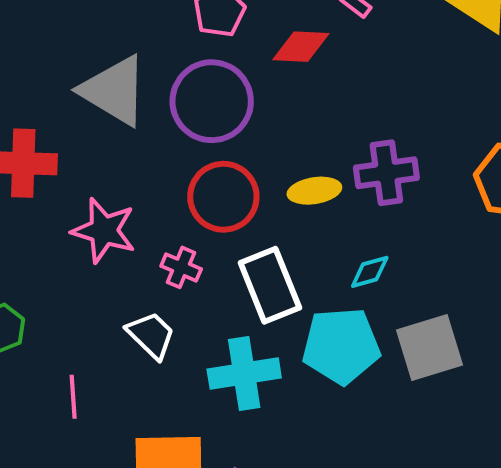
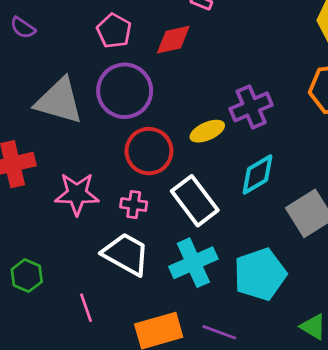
cyan diamond: (370, 272) -> (258, 174), size x1.5
white trapezoid: (151, 335) -> (126, 254), size x1.4
cyan pentagon: (341, 346) -> (260, 274), moved

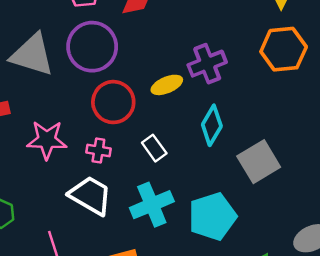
cyan diamond: (258, 174) -> (212, 125), turned -30
white rectangle: (195, 201) -> (154, 148), size x0.6

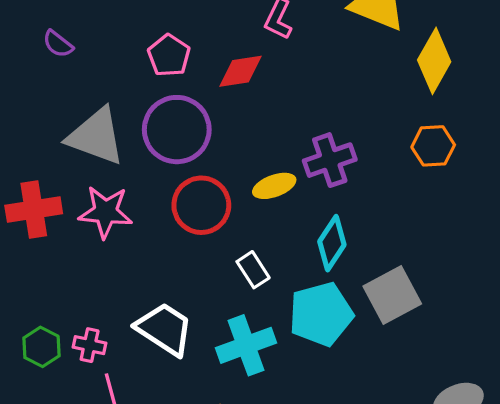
orange hexagon: (284, 49) -> (433, 146), size x0.7
pink star: (47, 140) -> (106, 212), moved
pink cross: (98, 151) -> (90, 345), moved
cyan pentagon: (212, 216) -> (321, 314), moved

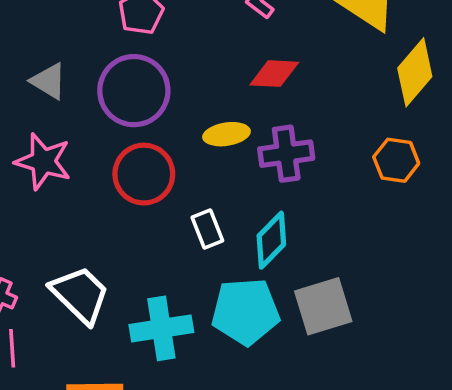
red diamond: (241, 71) -> (274, 74), moved
gray triangle: (96, 136) -> (49, 81), size x0.6
yellow ellipse: (274, 186) -> (226, 134), moved
white rectangle: (253, 270) -> (207, 229), moved

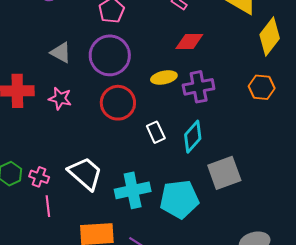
pink star: (43, 161) -> (60, 99), size x0.7
cyan pentagon: (245, 312) -> (179, 199), moved

